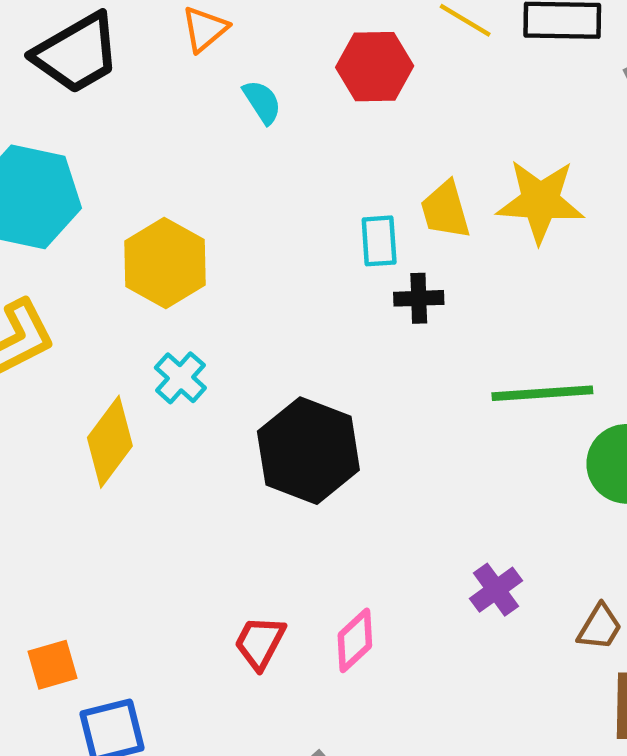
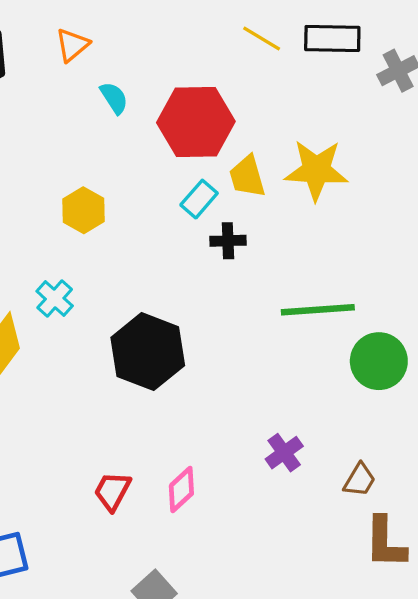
red hexagon: (375, 67) -> (196, 122), moved, size x1.4
cyan rectangle: (379, 241) -> (199, 199), turned 45
yellow hexagon: (165, 263) -> (84, 210), moved, size x0.7

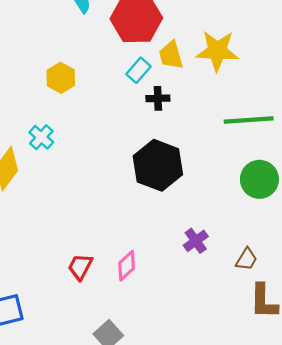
green line: (318, 310) -> (249, 120), moved
black hexagon: (148, 352) -> (158, 165), moved

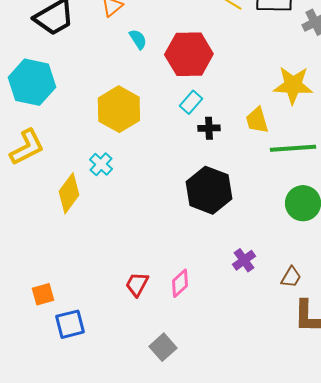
yellow star: (217, 51) -> (293, 85), moved
yellow trapezoid: (171, 55) -> (257, 120), moved
yellow hexagon: (61, 78) -> (119, 109), size x1.6

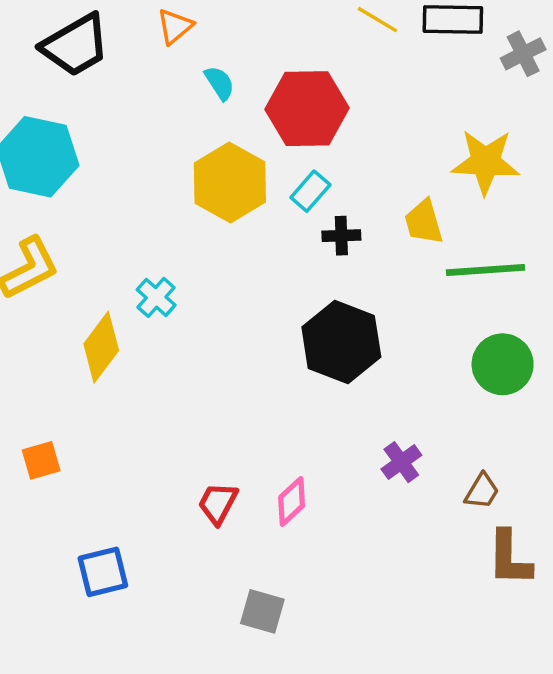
yellow hexagon: (119, 109) -> (230, 182), moved
orange square: (43, 294) -> (41, 460), moved
gray square: (163, 347) -> (262, 611), turned -32

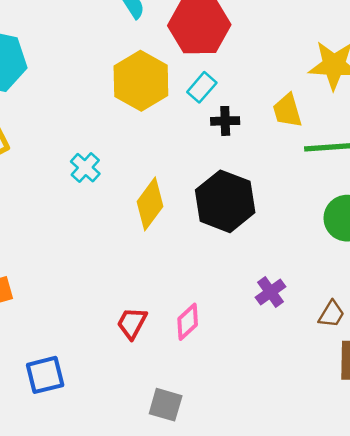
yellow diamond: (101, 347) -> (150, 204), moved

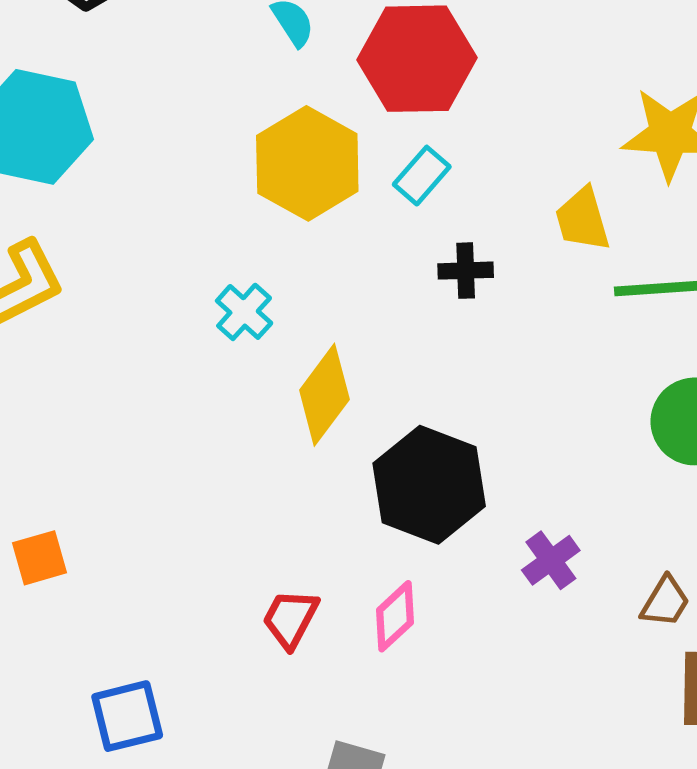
black cross: (225, 121) -> (466, 271), moved
cyan cross: (85, 168) -> (244, 312), moved
black hexagon: (225, 201) -> (429, 485), moved

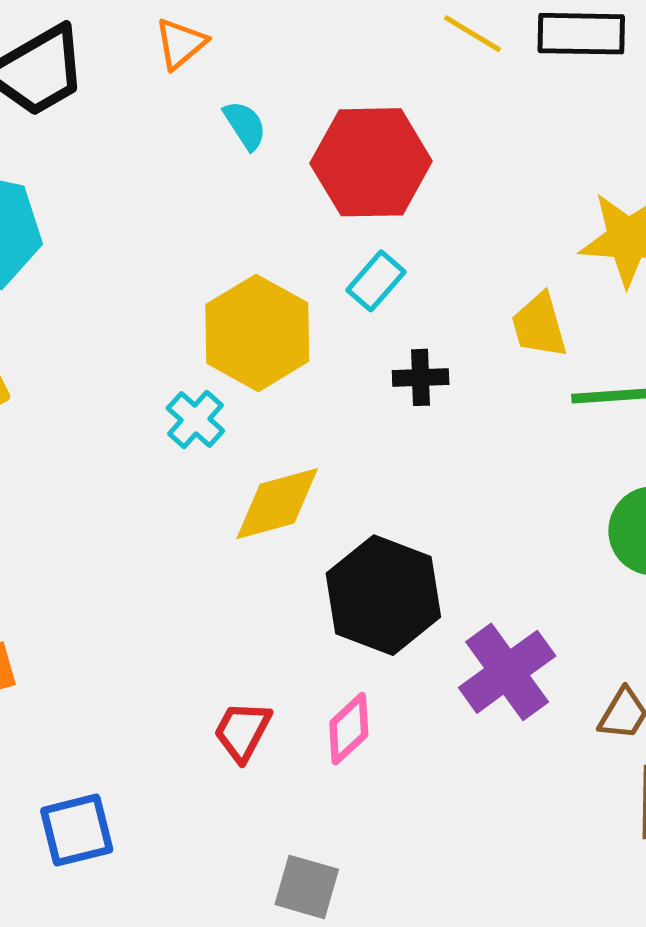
yellow hexagon: (307, 163) -> (257, 333), moved
yellow diamond: (324, 395) -> (277, 504), turned 38
purple cross: (551, 560) -> (507, 672), size x1.6

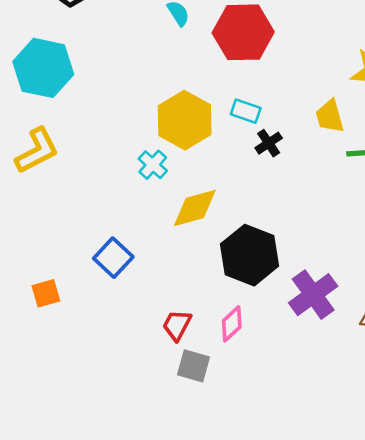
cyan rectangle: (376, 281) -> (246, 111), moved, turned 68
black cross: (421, 377) -> (269, 143), turned -32
blue square: (77, 830) -> (113, 258), moved, turned -33
gray square: (307, 887) -> (193, 366), moved

